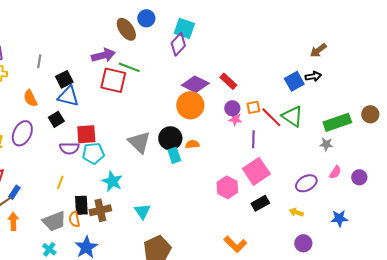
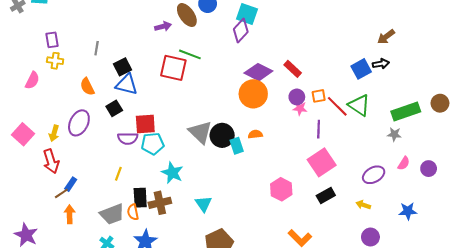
purple arrow: (103, 55) -> (163, 26), moved, size x0.7
black circle: (170, 138) -> (222, 135), moved
pink hexagon: (227, 187) -> (281, 189), moved

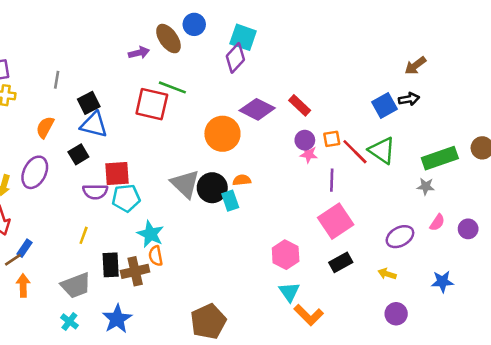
orange semicircle: (87, 87) -> (45, 127), turned 54
orange circle: (253, 94) -> (222, 134), moved
orange semicircle: (255, 134) -> (242, 180), moved
cyan triangle: (203, 204) -> (289, 292), moved
orange semicircle: (133, 212) -> (156, 256), moved

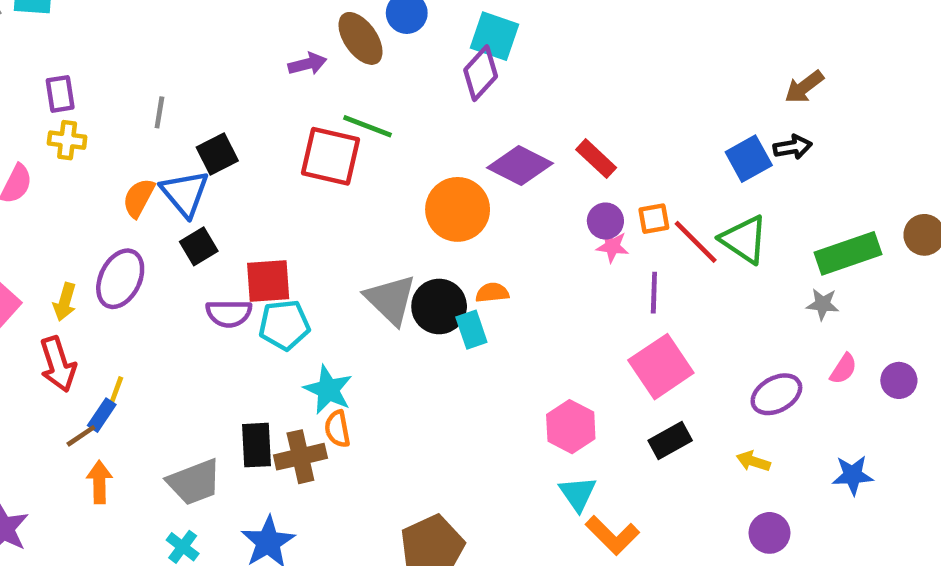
blue triangle: (94, 125) -> (185, 193), moved, turned 36
yellow line: (84, 235) -> (116, 392), moved

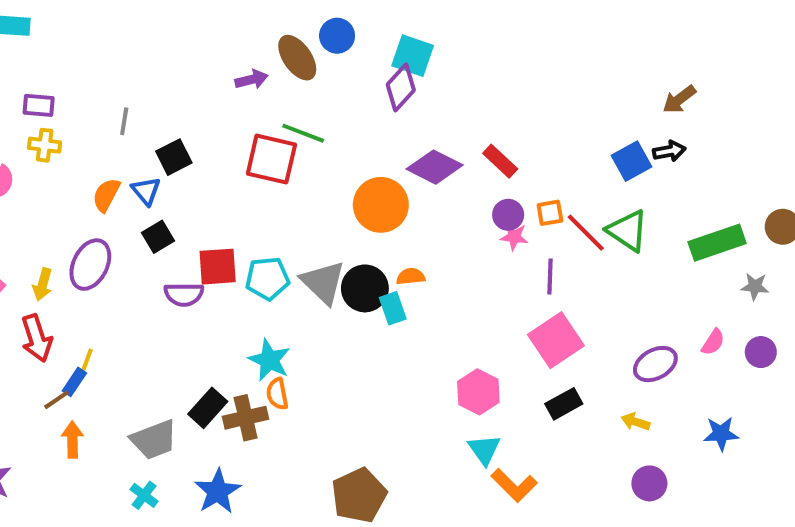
purple rectangle: (60, 94) -> (39, 105), turned -76
blue triangle: (185, 193) -> (146, 191), size x0.7
gray star: (823, 304) -> (755, 286), moved
cyan pentagon: (284, 325) -> (267, 278), moved
black rectangle: (257, 445) -> (208, 408), turned 45

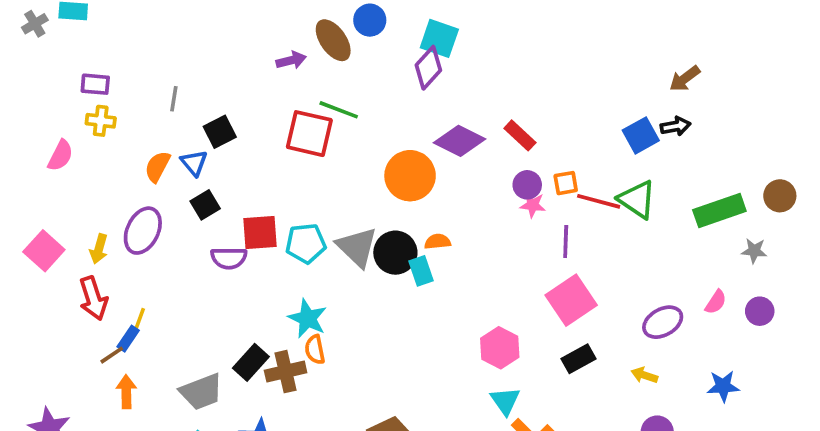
red line: (586, 233) -> (599, 201), turned -30

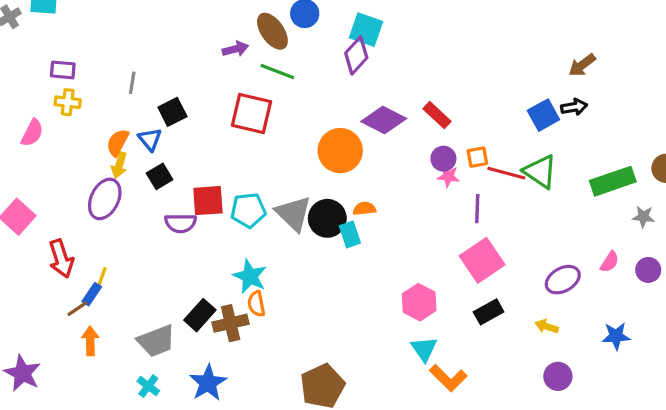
green line: (339, 110) -> (277, 72), moved
yellow arrow: (99, 249) -> (119, 165), moved

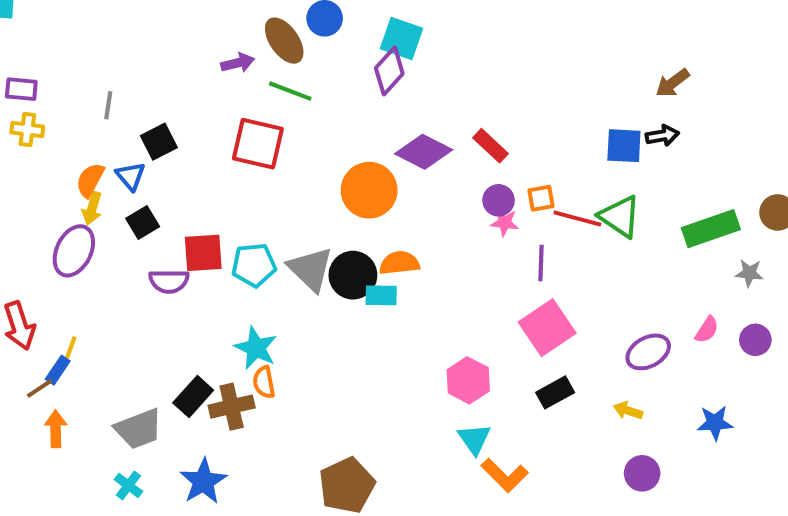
blue square: (543, 115) -> (624, 146), turned 32
orange semicircle: (364, 209) -> (399, 263), size x1.4
cyan rectangle: (350, 234) -> (381, 295), turned -70

